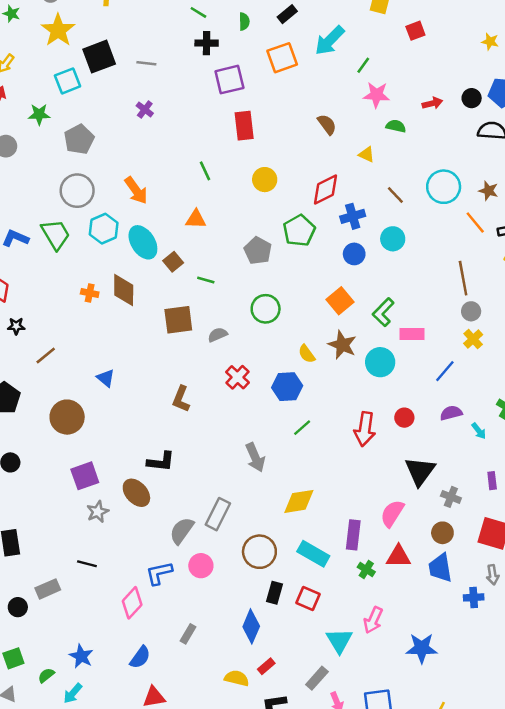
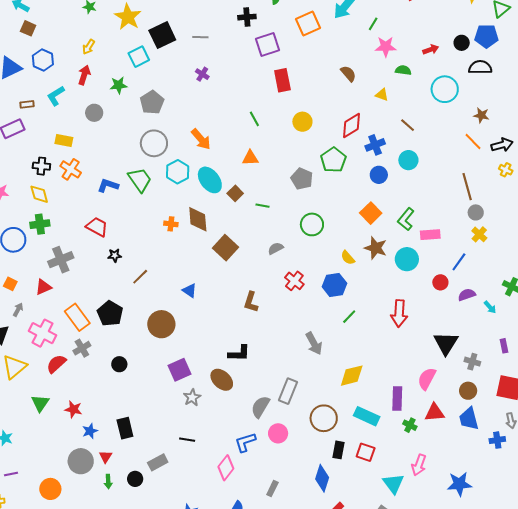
cyan circle: (444, 187) -> (445, 89), moved
brown square: (178, 320) -> (226, 248), moved, turned -35
red circle: (404, 418) -> (440, 282), moved

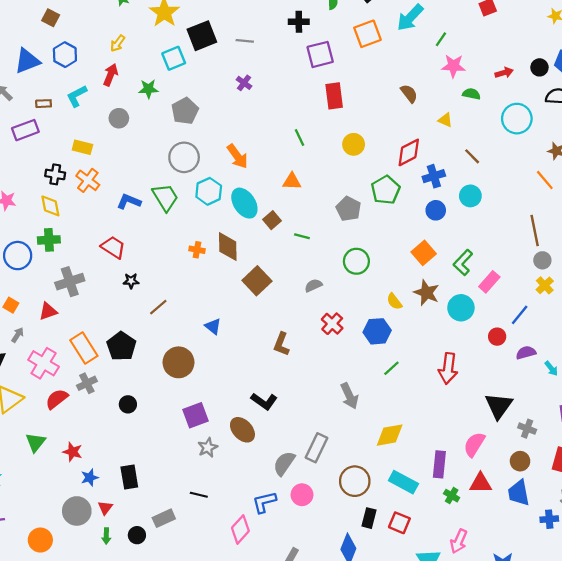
pink rectangle: (430, 235) -> (489, 282), turned -48
black L-shape: (239, 353) -> (264, 401), turned 30

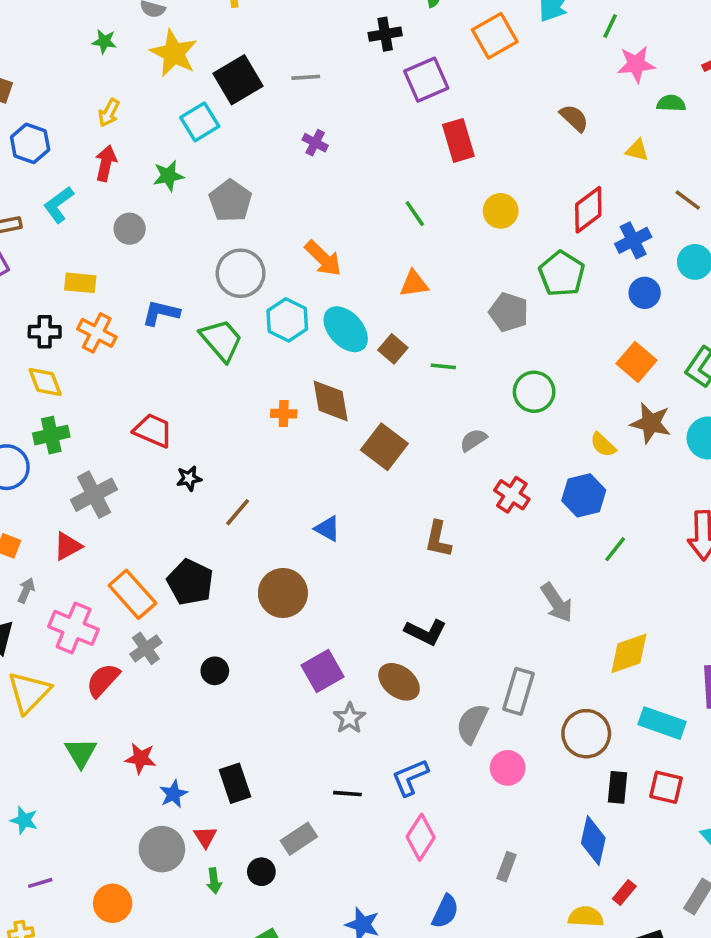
blue L-shape: (129, 201) -> (161, 313), moved
blue L-shape: (264, 502) -> (410, 777), moved

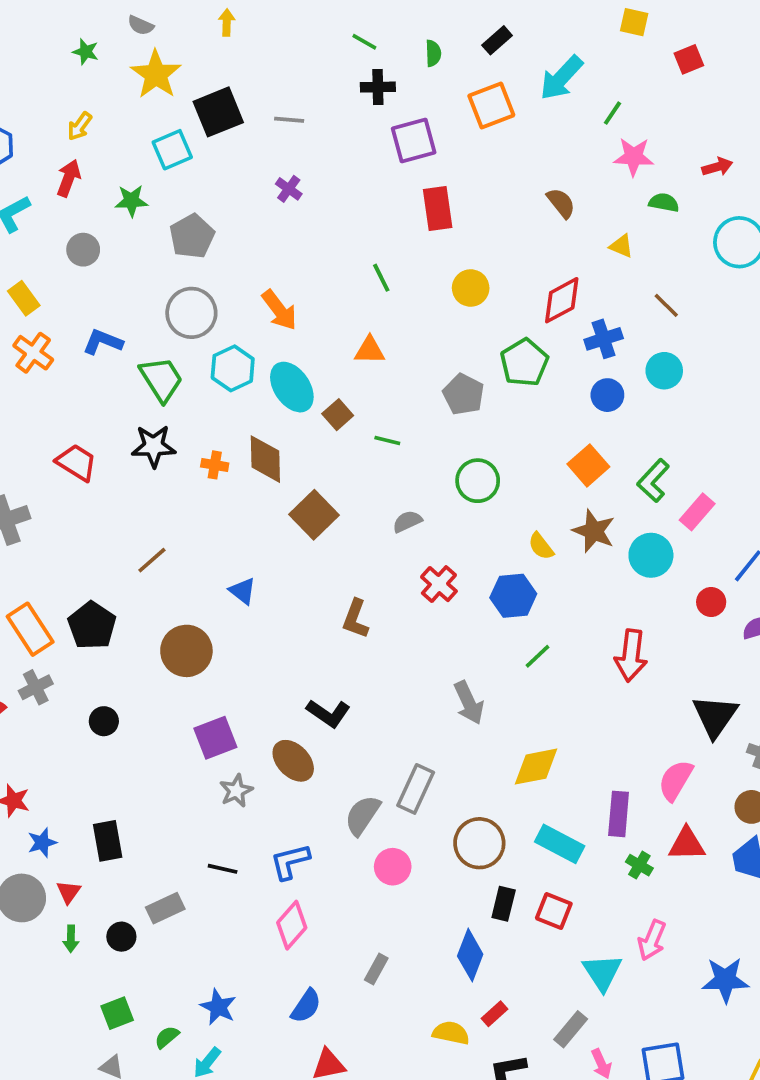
yellow rectangle: (80, 283) -> (24, 298), turned 40
black star: (189, 478) -> (154, 446), moved, size x1.6

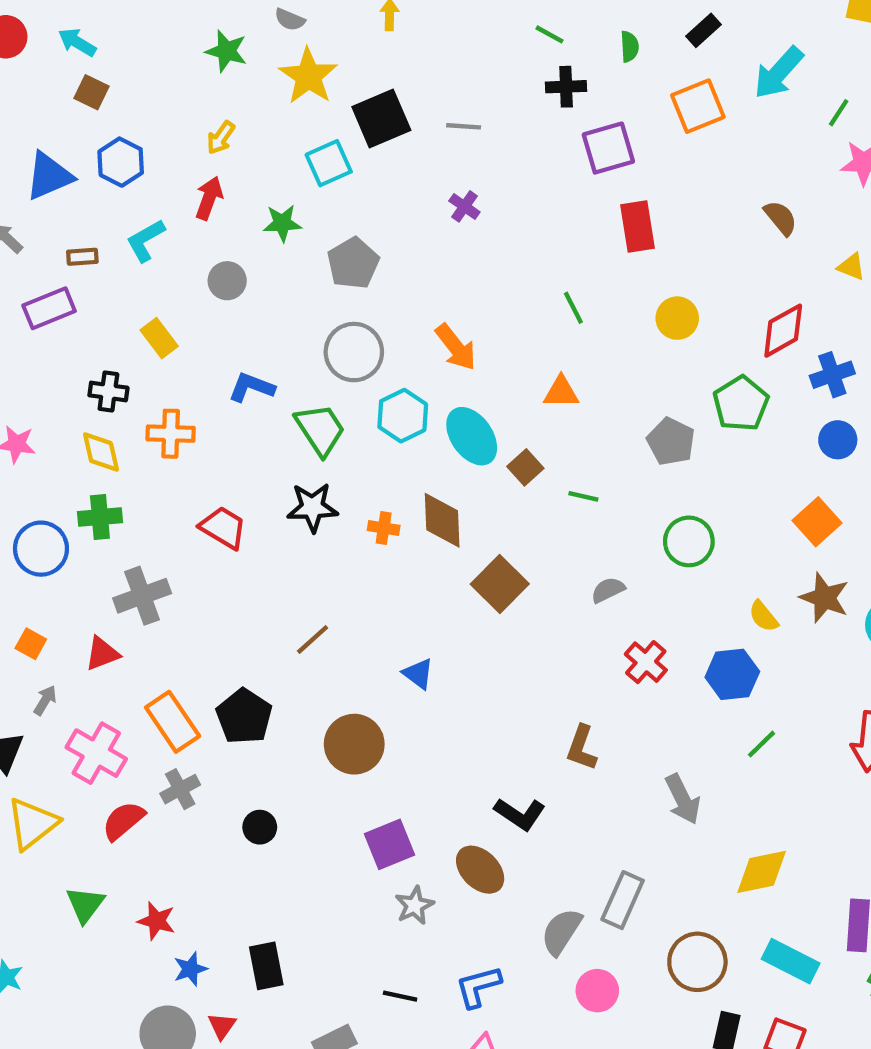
green star: (86, 52) -> (226, 51), size x1.4
orange cross: (33, 353) -> (171, 434), moved, turned -33
brown L-shape: (356, 619) -> (582, 748), moved

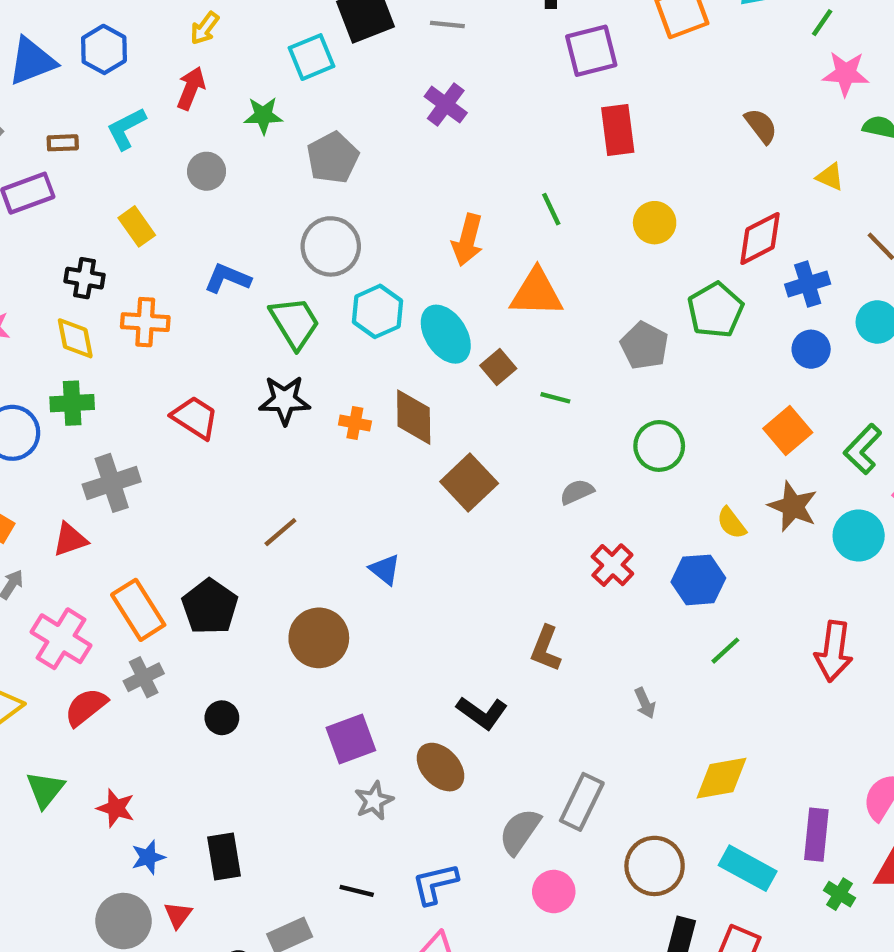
purple cross: (464, 206) -> (446, 105), size x1.4
orange arrow: (456, 347) -> (468, 240), moved, turned 51
orange triangle: (561, 392) -> (536, 293), size x1.5
gray arrow: (683, 799) -> (645, 703), size x0.6

